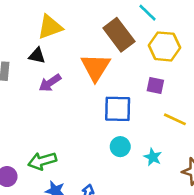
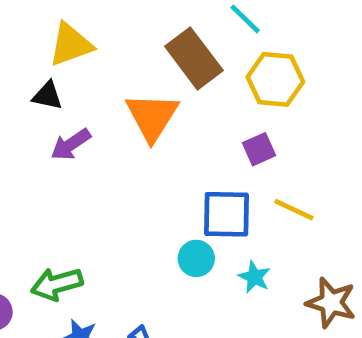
purple square: (155, 85) -> (259, 149), turned -36
blue square: (118, 109) -> (226, 214), moved

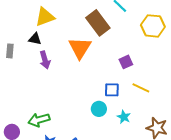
yellow hexagon: (275, 79) -> (153, 26), moved
purple arrow: (71, 144) -> (45, 60), turned -72
blue square: (226, 214) -> (112, 90), size x0.7

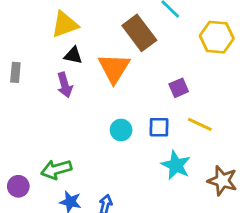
black triangle: (35, 39) -> (73, 55), moved
cyan circle: (99, 109) -> (121, 130), moved
cyan star: (124, 117) -> (176, 165), size x1.5

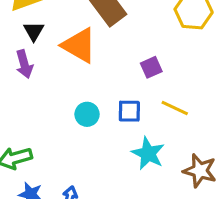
black triangle: (73, 55) -> (34, 31), turned 48
orange triangle: (114, 68) -> (79, 45), turned -32

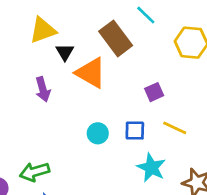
black triangle: (34, 31) -> (65, 52), moved

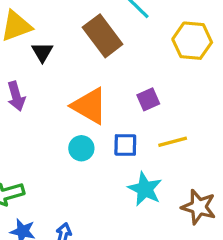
orange triangle: (91, 73) -> (90, 106), moved
yellow line: (175, 128) -> (173, 142), turned -40

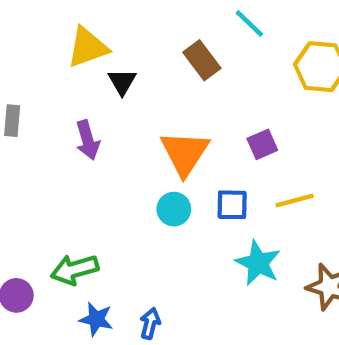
brown rectangle: (103, 36) -> (202, 60), size x0.7
orange triangle: (90, 106) -> (185, 153), turned 33

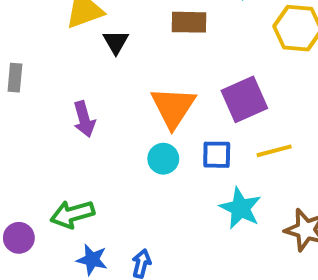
brown rectangle: (202, 60) -> (189, 22), turned -52
purple arrow: (88, 140) -> (84, 119), moved
purple square: (262, 144) -> (244, 99), size x1.6

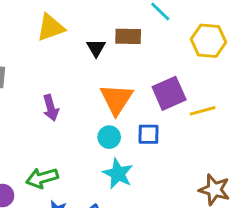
black triangle: (116, 42) -> (96, 48), moved
yellow line: (274, 151) -> (203, 111), moved
cyan star: (240, 208) -> (118, 174), moved

